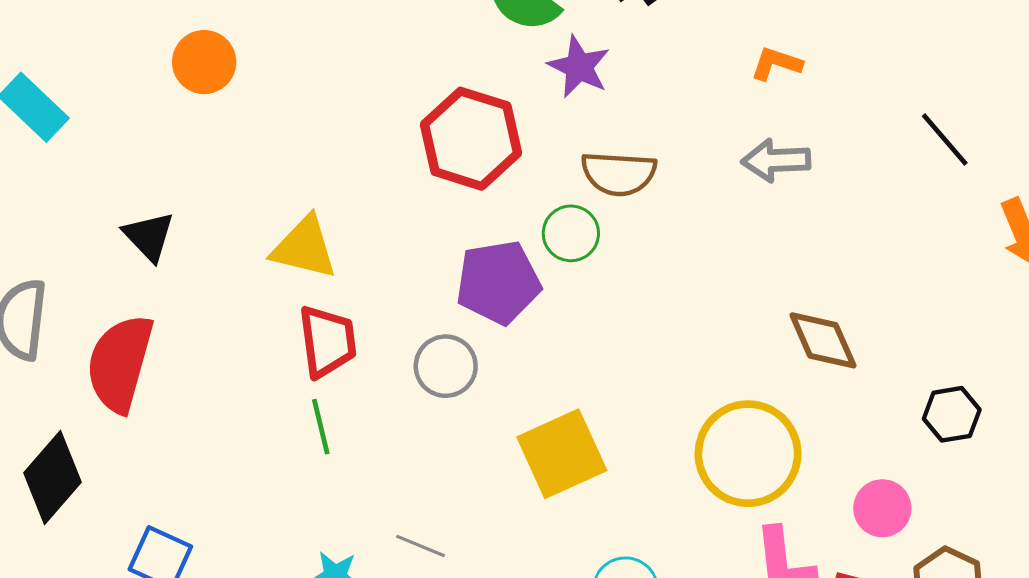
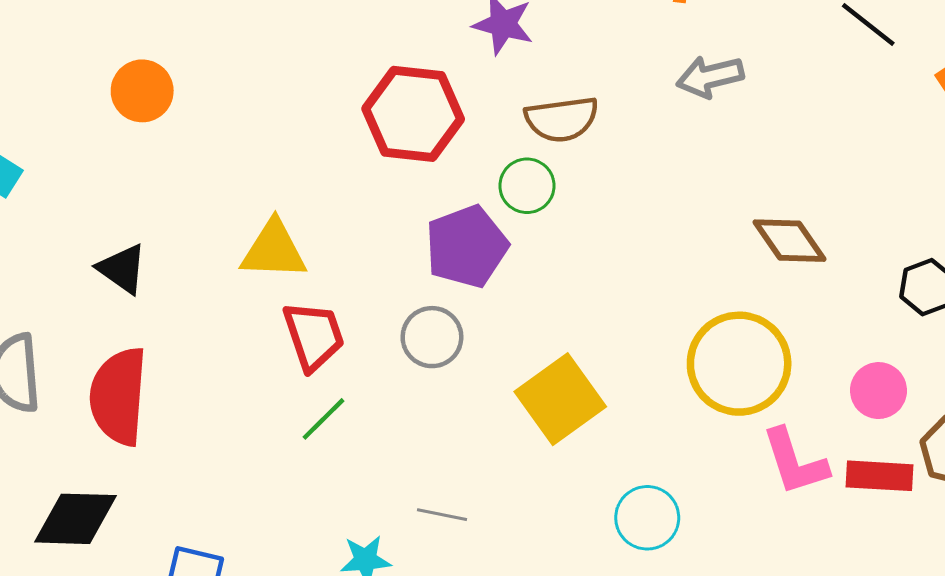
green line: (321, 427) -> (324, 419), turned 70
black diamond: (53, 477) -> (76, 519), turned 62

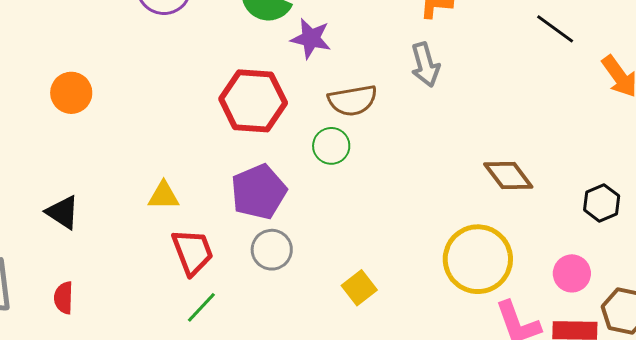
gray arrow: (710, 77) -> (425, 65), moved, turned -90
purple pentagon: (467, 247) -> (259, 192), moved
yellow triangle: (274, 250) -> (164, 196), size x0.7
red semicircle: (118, 396) -> (64, 298), size x0.5
yellow square: (560, 399) -> (359, 288), size x0.6

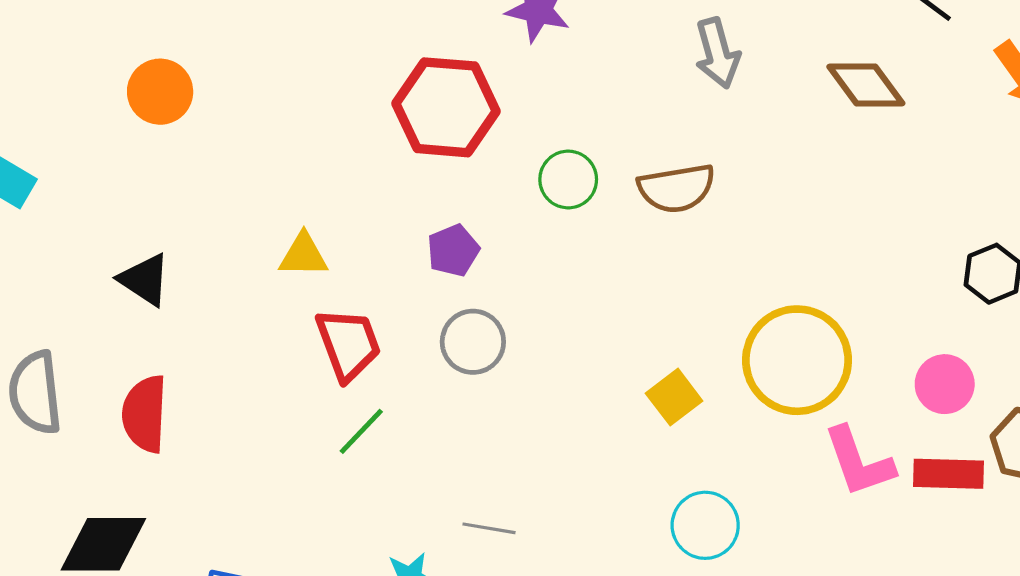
brown semicircle: (353, 100) -> (676, 188), moved
brown diamond: (508, 176) -> (866, 85), moved
purple pentagon: (259, 192) -> (453, 250), size x0.6
yellow square: (359, 288) -> (674, 397), moved
red semicircle: (64, 298) -> (145, 414), size x1.5

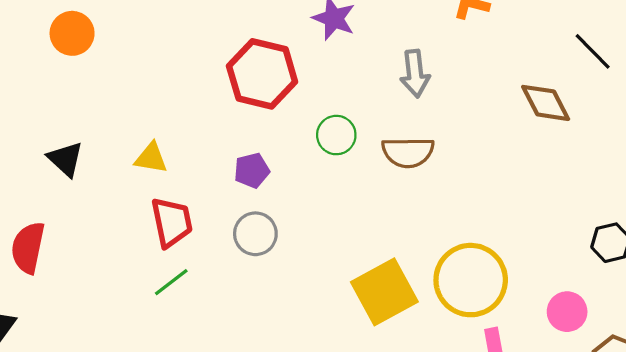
gray arrow: (717, 53) -> (415, 74), moved
black triangle: (145, 280) -> (65, 159), moved
yellow square: (674, 397) -> (384, 292), size x1.8

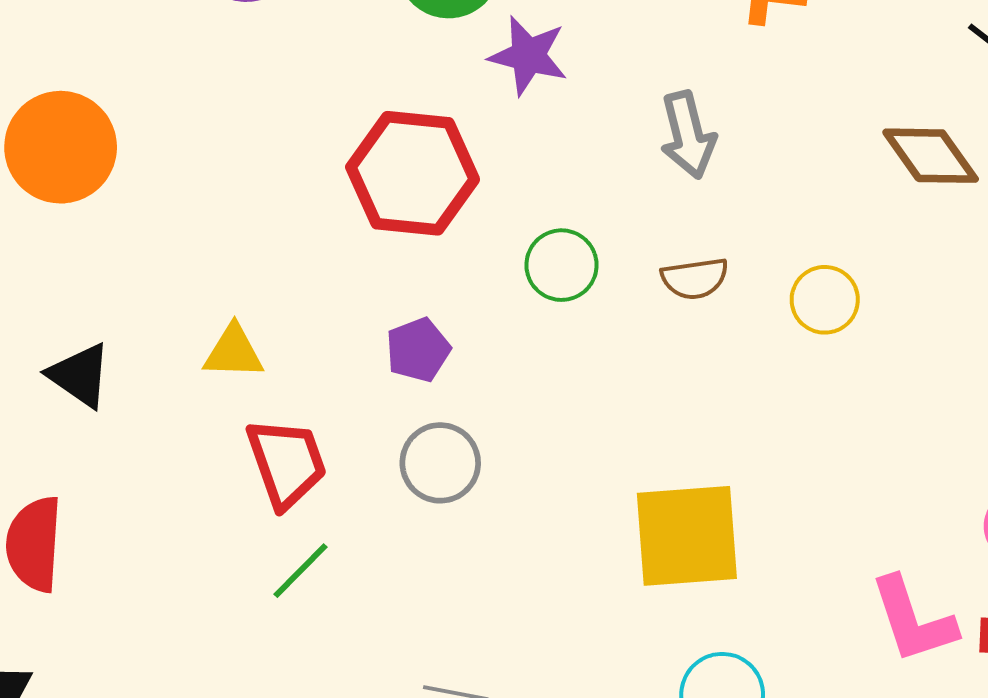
orange circle: (72, 33) -> (61, 147), size x1.4
brown semicircle: (408, 152) -> (695, 278), size x0.7
yellow circle: (471, 280) -> (825, 300), moved, size x0.5
yellow square: (384, 292) -> (687, 536), turned 32

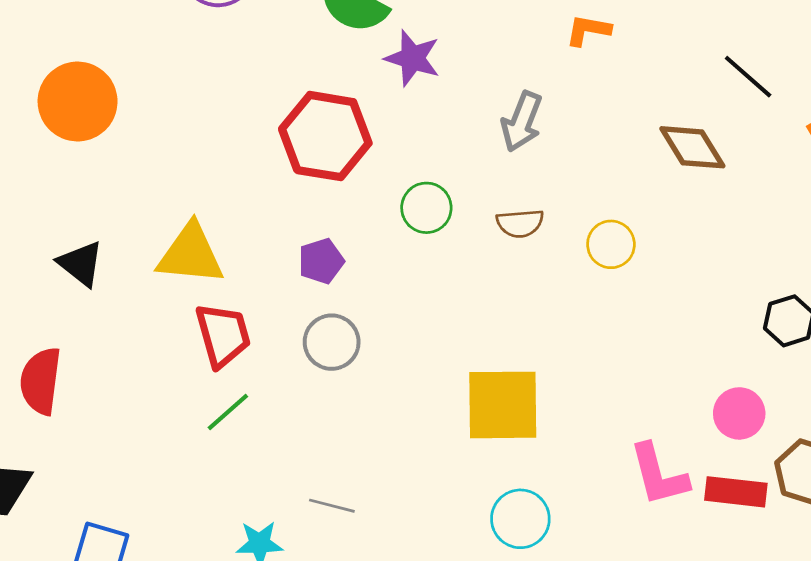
gray arrow: (688, 135) -> (522, 122), turned 32
yellow triangle: (234, 352) -> (190, 254), size x1.6

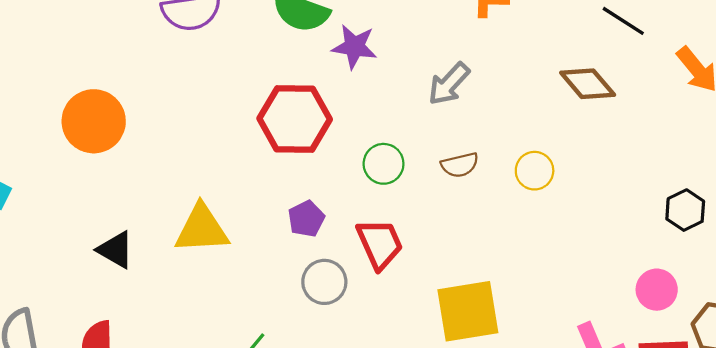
gray arrow: (522, 122) -> (449, 84), turned 30
red trapezoid: (223, 335) -> (380, 244), moved

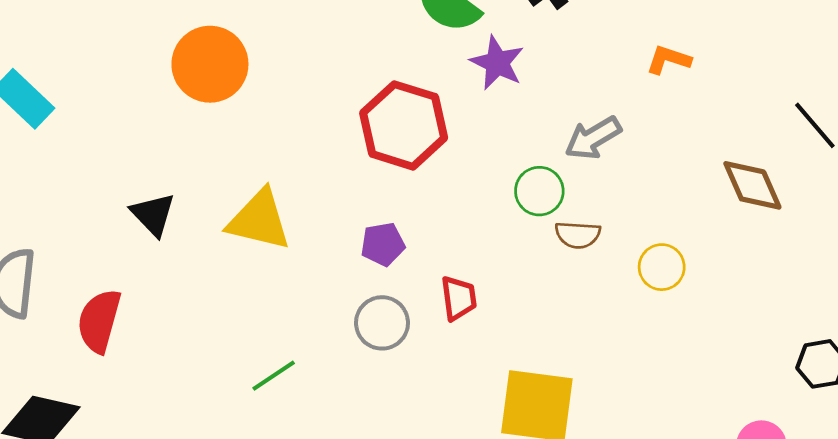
orange circle: (94, 121) -> (210, 64), moved
green circle: (384, 164) -> (539, 191), moved
red trapezoid: (380, 244) -> (459, 298), size x0.7

